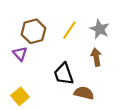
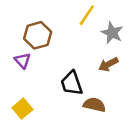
yellow line: (69, 30) -> (87, 15), moved
brown arrow: (96, 57) -> (108, 64), turned -108

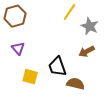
brown hexagon: (38, 35) -> (15, 16), moved
yellow square: (22, 109) -> (30, 77), moved, turned -35

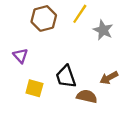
brown hexagon: (15, 16) -> (44, 18), moved
brown arrow: (87, 51) -> (109, 78), moved

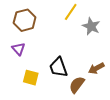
brown hexagon: (44, 18) -> (25, 20), moved
brown semicircle: (87, 96) -> (77, 85), turned -66

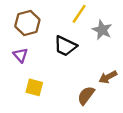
black trapezoid: (58, 67) -> (65, 46), moved, turned -45

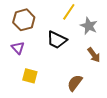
brown arrow: (108, 77) -> (94, 55), moved, turned -98

